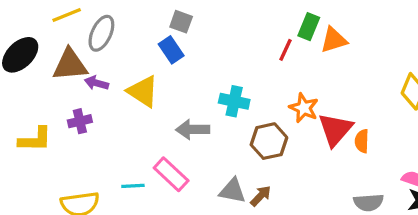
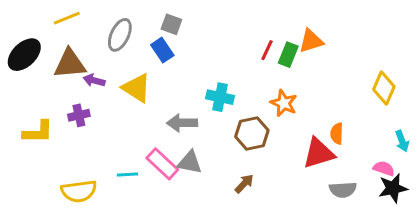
green rectangle: (309, 27) -> (288, 55), moved
gray ellipse: (101, 33) -> (120, 35), moved
red triangle: (335, 129) -> (319, 153), moved, turned 32
gray triangle: (232, 191) -> (190, 162), moved

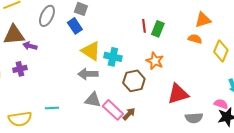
orange triangle: (311, 41) -> (203, 20), moved
red line: (267, 50) -> (144, 26), turned -32
yellow triangle: (137, 88) -> (91, 51), moved
orange semicircle: (337, 134) -> (195, 39), moved, turned 104
pink rectangle: (162, 164) -> (113, 110), moved

